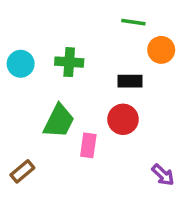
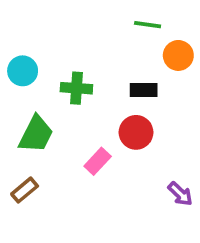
green cross: (69, 62) -> (76, 88), moved
green trapezoid: (59, 121) -> (36, 134), moved
pink rectangle: (88, 145) -> (98, 161), turned 35

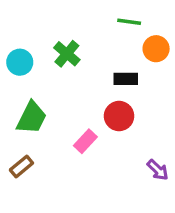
green cross: (76, 88) -> (67, 54), moved, turned 36

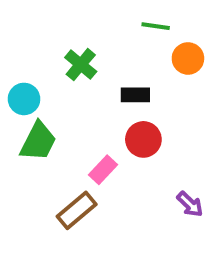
cyan circle: (20, 62) -> (24, 99), moved
black rectangle: (126, 79) -> (135, 95), moved
brown rectangle: (21, 166) -> (77, 210), moved, size x1.4

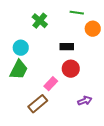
green cross: (81, 65) -> (40, 21), moved
cyan circle: (24, 99) -> (21, 48), moved
purple arrow: (190, 204) -> (85, 101), moved, turned -64

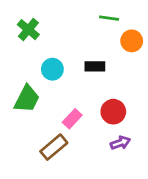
green cross: (40, 21) -> (28, 30), moved
cyan circle: (21, 48) -> (52, 69), moved
red circle: (71, 69) -> (113, 112), moved

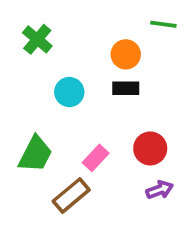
green line: (109, 18) -> (163, 24), moved
orange circle: (132, 41) -> (126, 54), moved
green trapezoid: (27, 99) -> (35, 154), moved

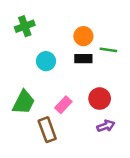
green line: (163, 24) -> (108, 50), moved
green cross: (37, 39) -> (25, 26), turned 30
brown rectangle: (71, 195) -> (47, 130), turned -70

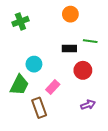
orange circle: (83, 36) -> (70, 14), moved
cyan circle: (46, 61) -> (34, 64), moved
red circle: (100, 99) -> (83, 70), moved

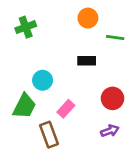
green line: (90, 41) -> (115, 37), moved
red circle: (83, 70) -> (113, 98), moved

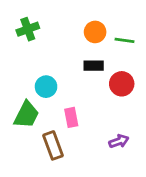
orange circle: (88, 18) -> (95, 32), moved
red circle: (113, 98) -> (122, 84), moved
pink rectangle: (66, 109) -> (71, 117), turned -54

